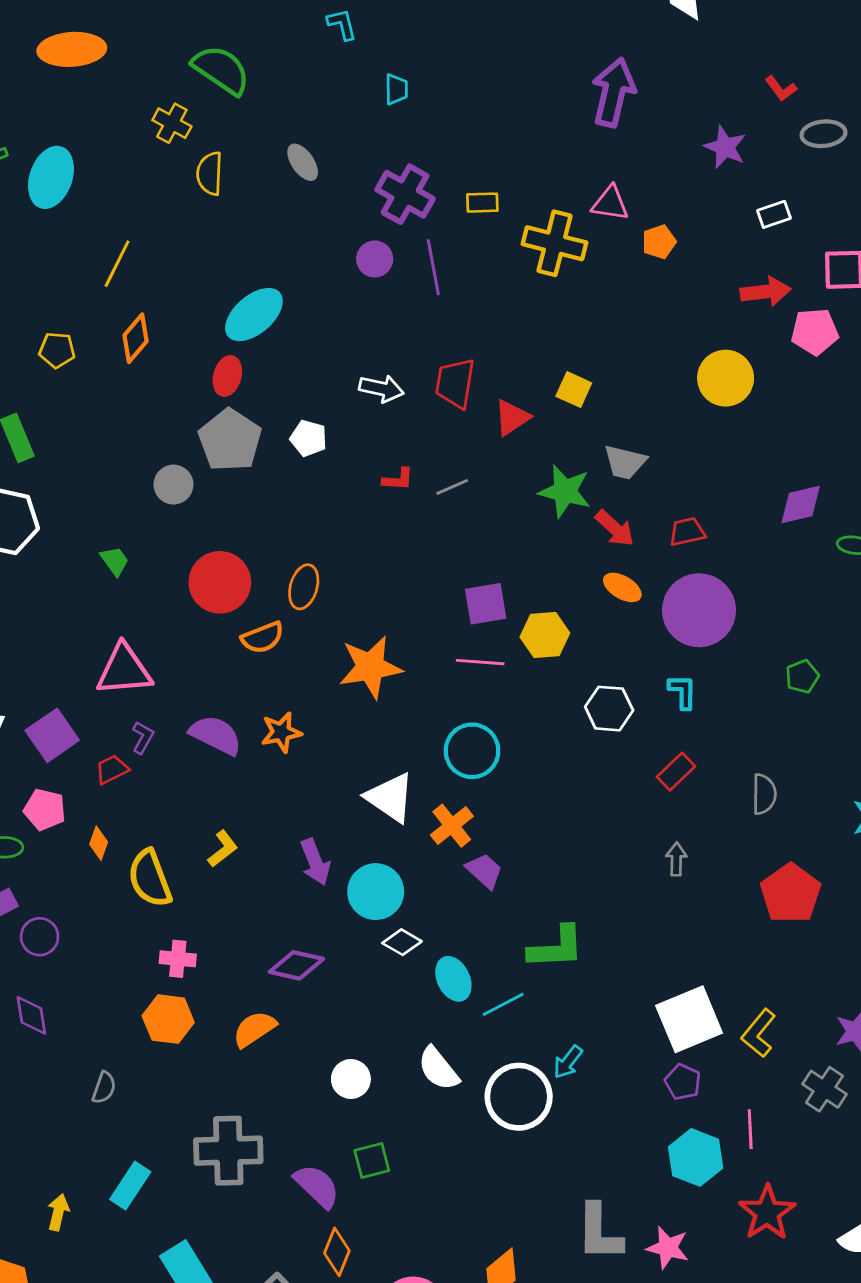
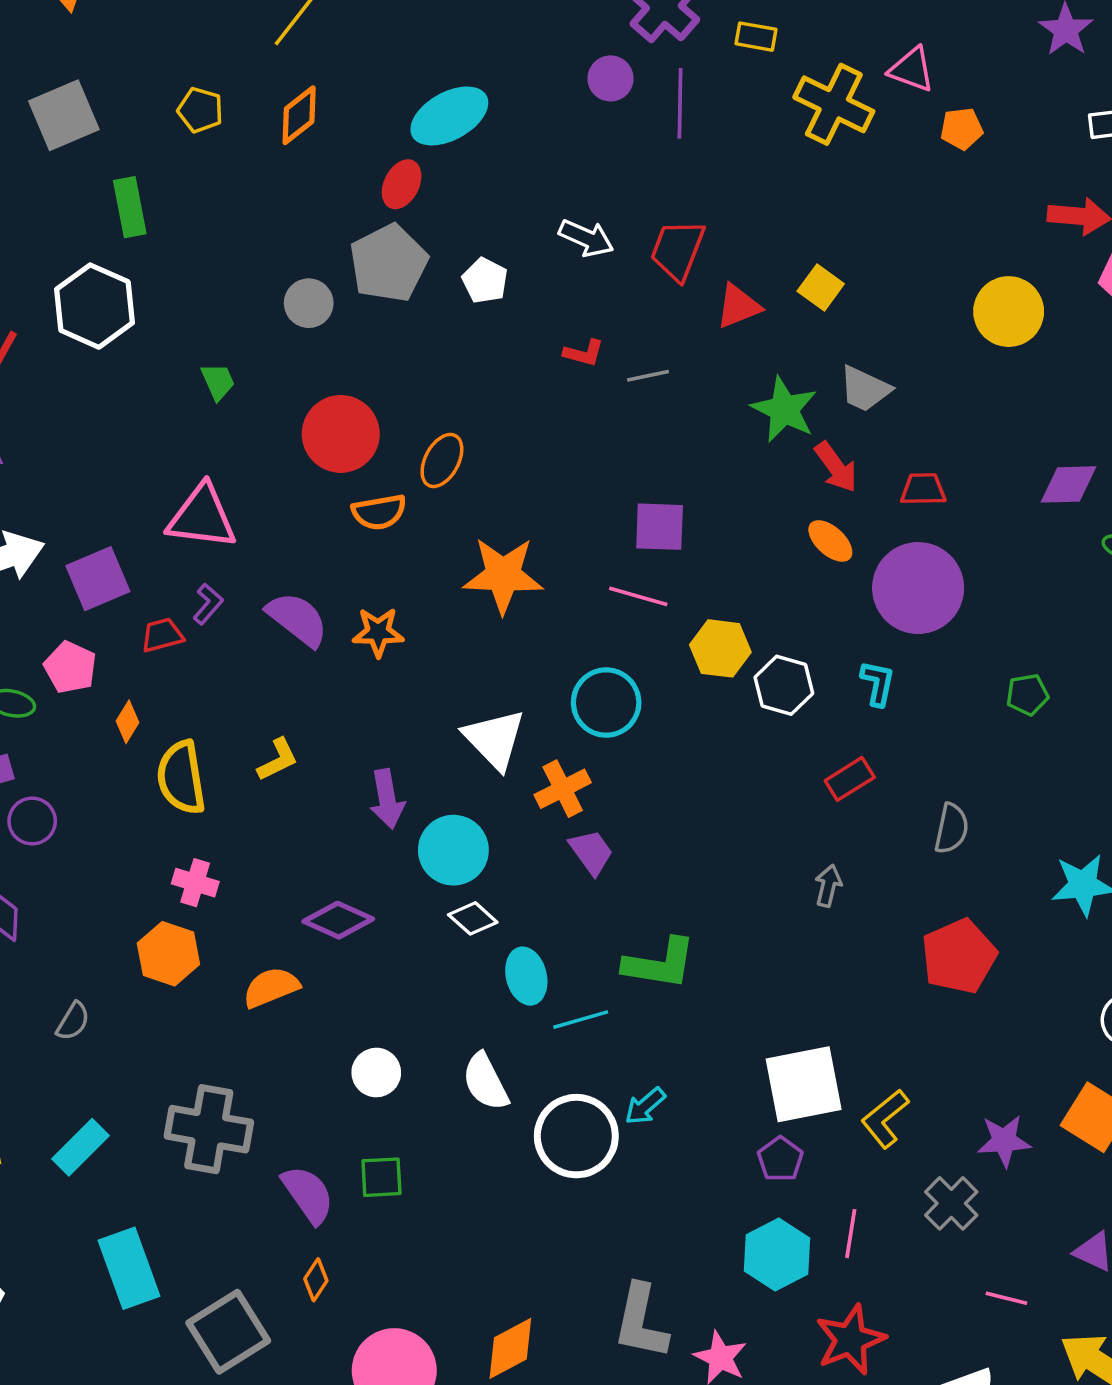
yellow hexagon: (545, 635) -> (720, 648), moved
orange diamond: (337, 1252) -> (316, 1280), size x0.7

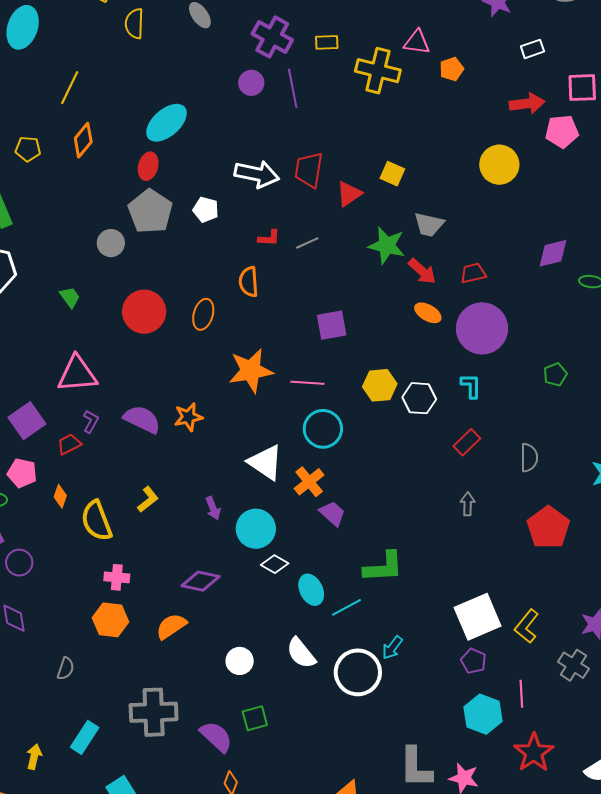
white arrow: (586, 238) -> (257, 174), size x1.4
orange semicircle: (379, 512) -> (249, 282), moved, turned 108
pink line: (638, 596) -> (307, 383), moved
purple arrow: (387, 799) -> (213, 508), size x0.7

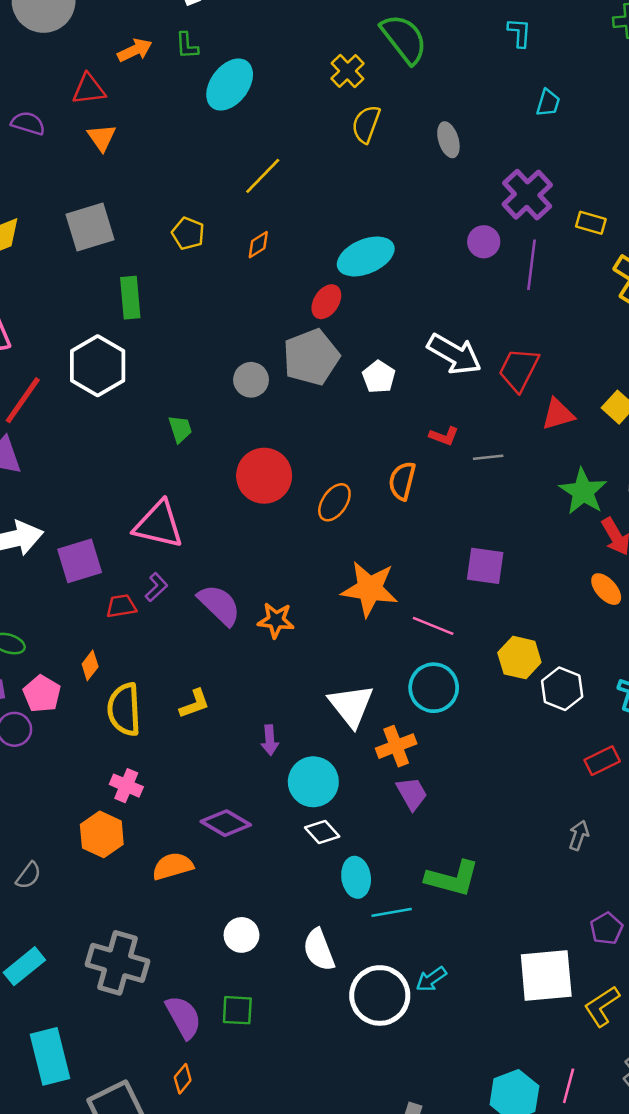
orange diamond: (83, 140) -> (258, 245), size x0.7
pink pentagon: (22, 473) -> (42, 694), moved
purple pentagon: (473, 661) -> (606, 928), moved

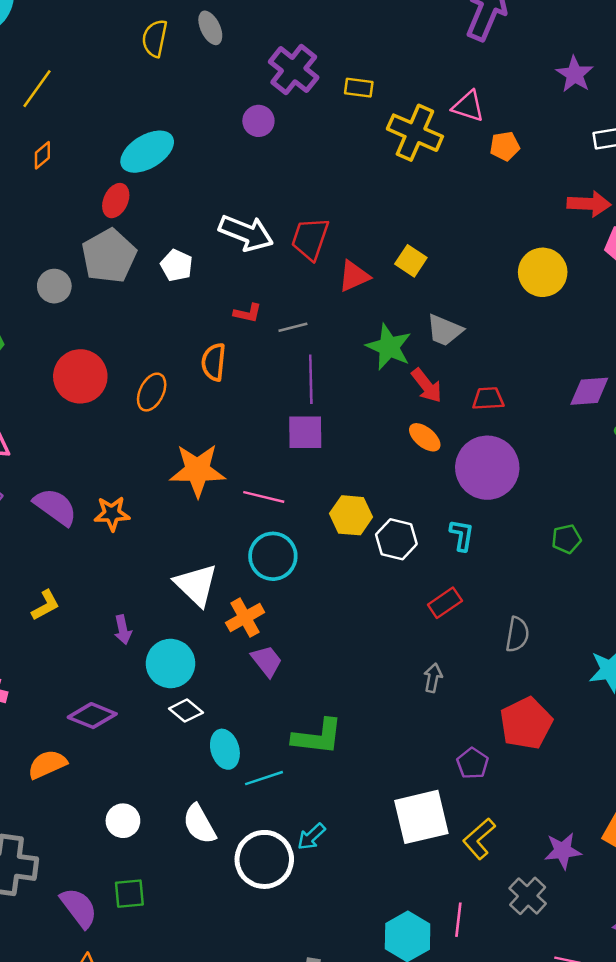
yellow semicircle: (366, 124) -> (155, 38), moved
purple line: (532, 265) -> (311, 379), moved

